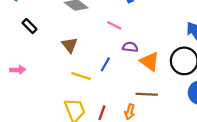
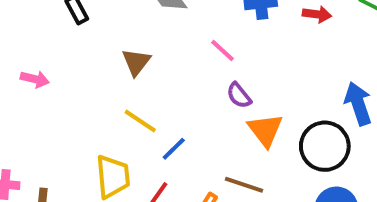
purple semicircle: (130, 47) -> (239, 96), turned -152
blue line: (105, 64) -> (174, 149), moved

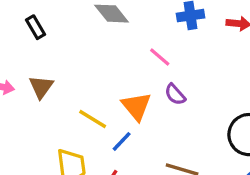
brown triangle: (136, 62) -> (41, 87), moved
orange triangle: (265, 130) -> (136, 106), moved

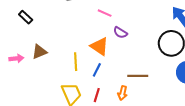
brown triangle: (41, 87) -> (39, 52), turned 49
yellow line: (93, 119) -> (76, 62), turned 72

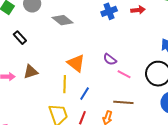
pink line: (105, 13) -> (124, 74), moved
orange triangle: (99, 46) -> (76, 63), moved

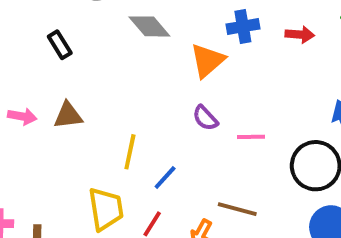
purple semicircle: (110, 59) -> (205, 118), moved
orange triangle: (76, 63) -> (207, 61), moved, turned 30
pink line: (124, 74) -> (251, 137), moved, turned -40

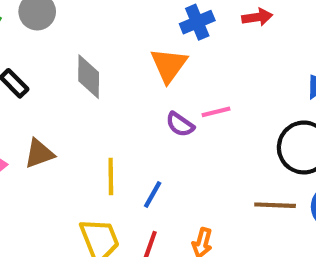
gray diamond: (149, 26) -> (89, 77), moved, turned 54
pink line: (251, 137) -> (216, 112), moved
brown line: (237, 209) -> (275, 205), moved

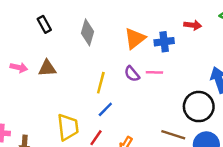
blue cross: (197, 22) -> (164, 42), moved
yellow line: (111, 176) -> (101, 83), moved

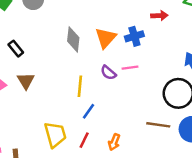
black rectangle: (44, 24) -> (16, 49), moved
gray diamond: (88, 32) -> (73, 39), moved
brown triangle: (47, 68) -> (26, 81), turned -48

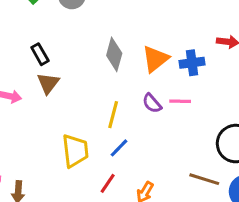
brown triangle: (26, 81) -> (48, 83), moved
yellow trapezoid: (55, 134) -> (75, 151), moved

